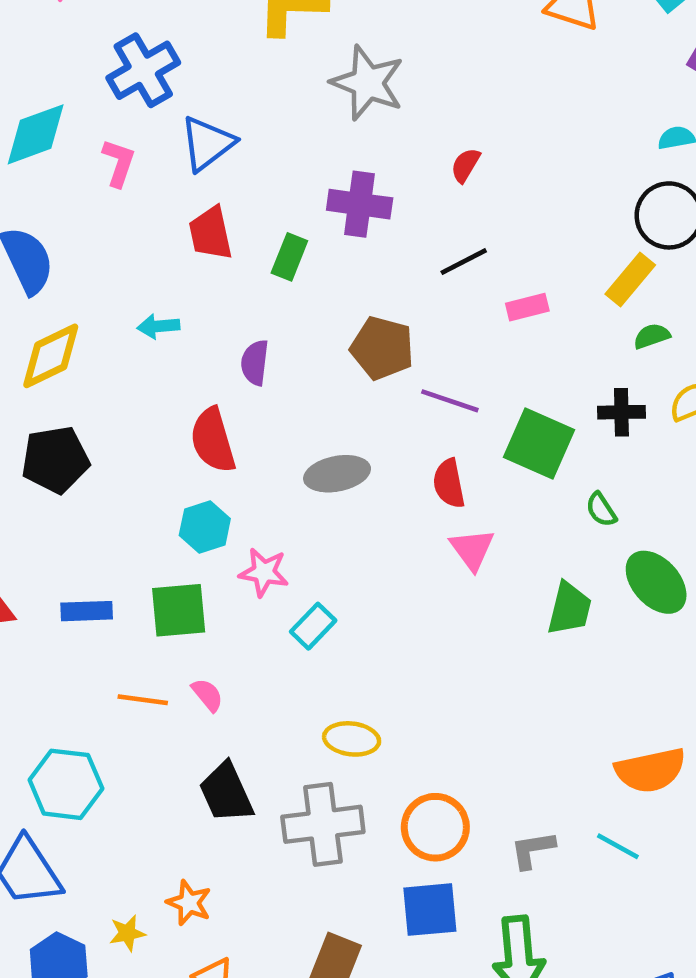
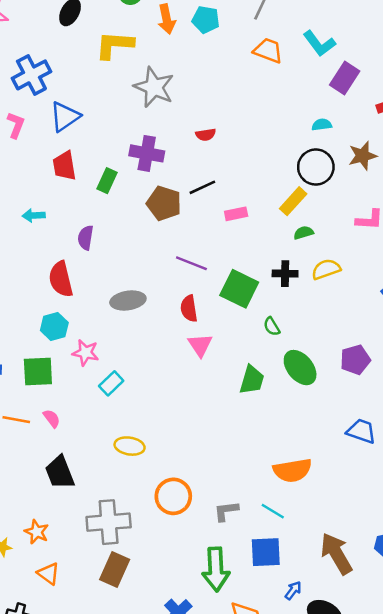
red semicircle: (466, 165) -> (206, 135), turned -132
brown pentagon: (382, 348) -> (164, 203), moved
gray cross: (323, 824) -> (109, 522), moved
blue square: (430, 910) -> (266, 552), moved

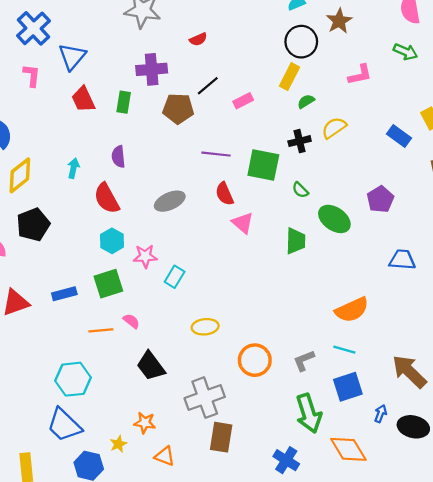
cyan arrow: (34, 216) -> (73, 168), moved, turned 120

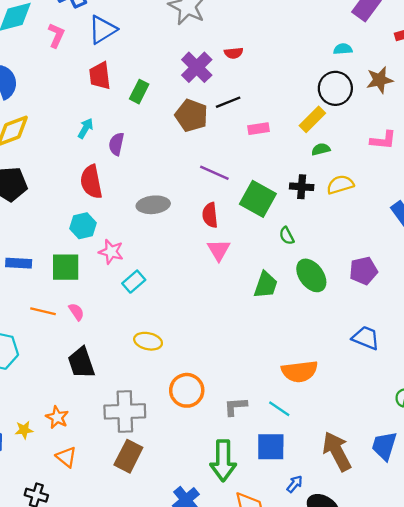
purple cross: (152, 69) -> (197, 67), moved, turned 32
cyan arrow: (73, 168) -> (86, 128), moved

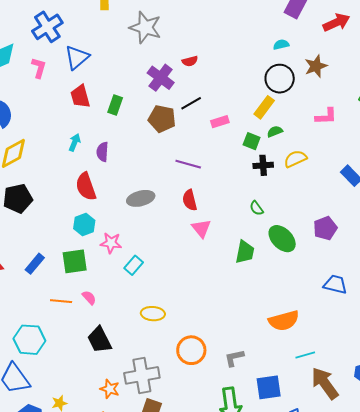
green square: (258, 199) -> (252, 141), moved, size x0.6
blue rectangle: (19, 263) -> (35, 264), turned -45
cyan line: (279, 409) -> (305, 355), moved, turned -42
orange star: (57, 417) -> (110, 389), moved

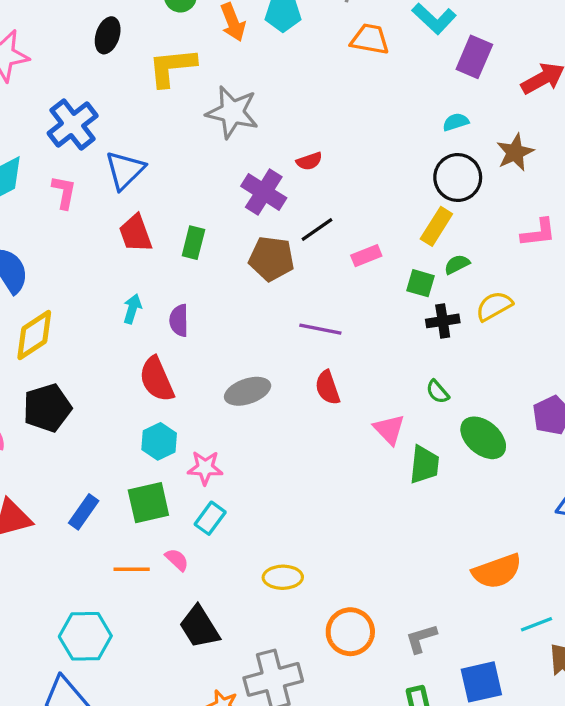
pink triangle: (201, 228) -> (389, 429), moved
cyan rectangle: (134, 265) -> (210, 518), moved

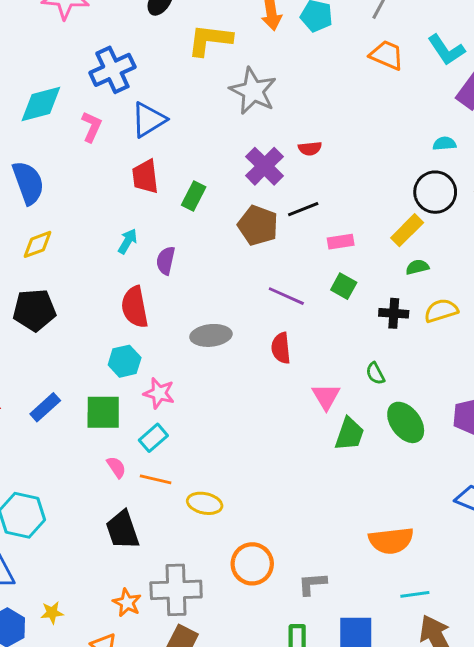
green square: (421, 283) -> (344, 286), moved
yellow diamond: (34, 335) -> (37, 244), size x0.7
orange line: (132, 569) -> (156, 479), moved

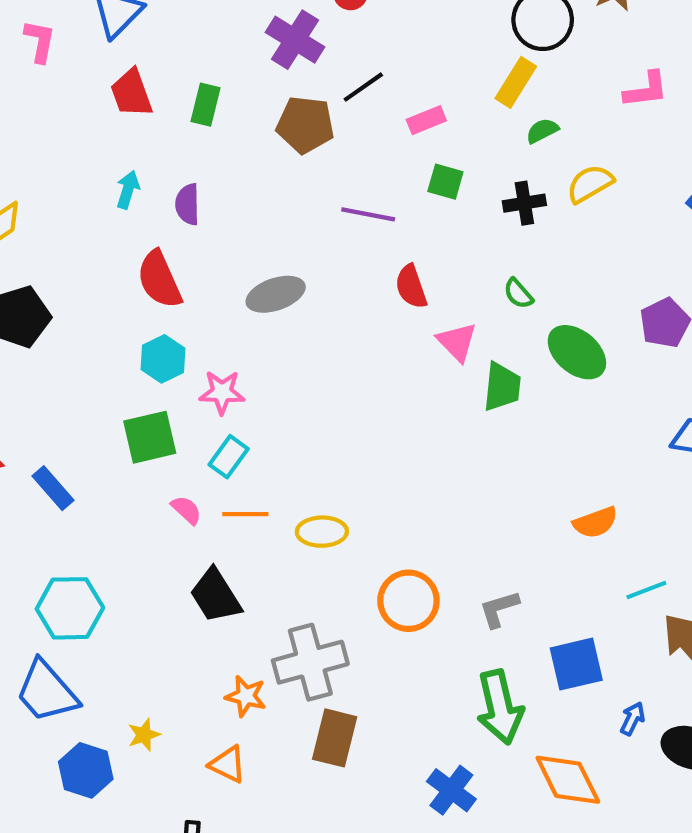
red semicircle: (281, 348) -> (411, 287), moved
blue rectangle: (45, 407) -> (53, 488), moved, turned -76
orange semicircle: (391, 541) -> (595, 522), size x0.7

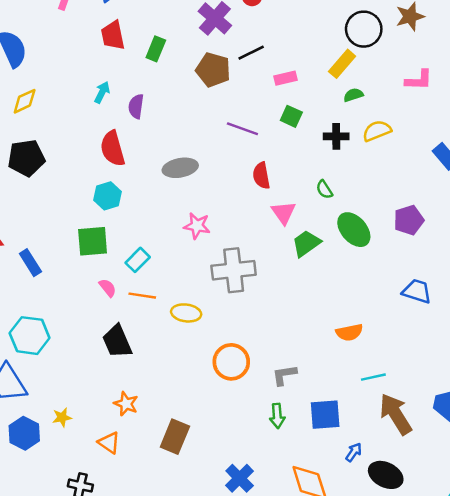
green trapezoid: (502, 387) -> (306, 243), turned -140
pink star: (222, 392) -> (197, 226), moved
gray cross: (310, 662) -> (234, 270), moved
green arrow: (500, 707) -> (277, 416), moved, size x0.6

